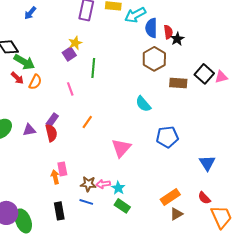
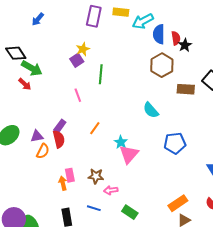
orange semicircle: (35, 82) -> (43, 151), moved
brown star: (88, 184) -> (96, 176), moved
cyan star: (118, 188) -> (121, 142), moved

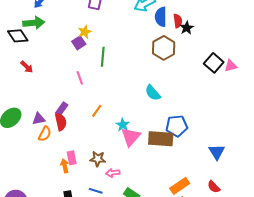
green arrow: (32, 68) -> (34, 23), moved, turned -35
brown rectangle: (186, 89) -> (161, 139), moved, size x1.4

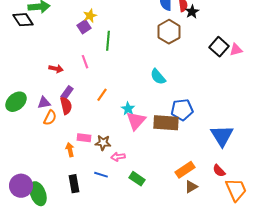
red arrow: (27, 67) -> (56, 69), moved, turned -32
blue triangle: (217, 152) -> (222, 136), size x1.4
pink rectangle: (72, 158) -> (84, 138), moved, turned -72

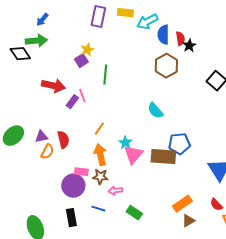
red arrow: (56, 69) -> (53, 86), moved, size x1.6
purple rectangle: (67, 93) -> (72, 102), moved
orange arrow: (70, 150) -> (100, 155), moved, size x1.5
purple circle: (21, 186) -> (73, 186), moved

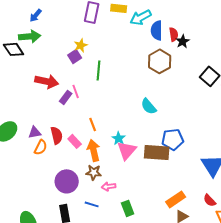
orange line: (99, 129) -> (93, 124), turned -56
pink rectangle: (81, 172) -> (75, 141), moved, turned 40
green rectangle: (134, 213) -> (128, 208), turned 35

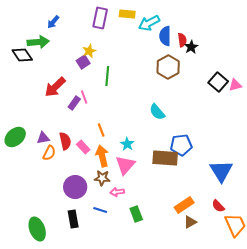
blue arrow: (36, 15) -> (53, 22), moved
red arrow: (47, 81) -> (55, 87), turned 125
pink triangle: (127, 150) -> (125, 165), moved

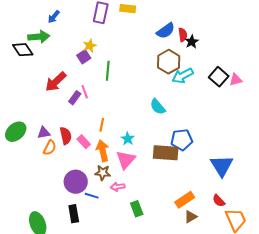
cyan arrow: (149, 23) -> (183, 76), moved
blue semicircle: (165, 36) -> (166, 31), turned -126
orange line: (101, 130) -> (102, 125), turned 32
blue line: (100, 210) -> (92, 196), moved

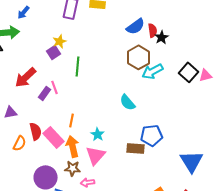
purple triangle: (44, 133) -> (10, 112), moved
pink rectangle: (84, 142) -> (54, 137), size x1.5
brown rectangle: (166, 153) -> (136, 148), size x0.7

